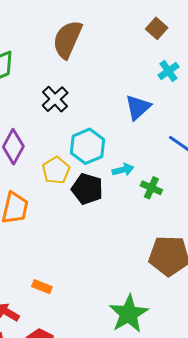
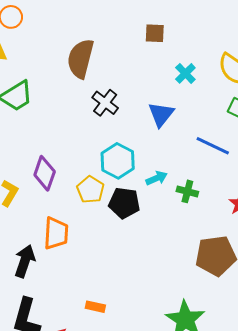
brown square: (157, 28) -> (155, 33), moved, turned -30
black cross: (55, 99) -> (105, 103), moved

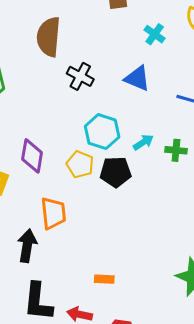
blue triangle: (161, 114) -> (137, 78), turned -36

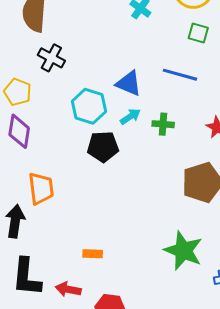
black cross: (80, 76) -> (51, 58), moved
blue triangle: (137, 78) -> (129, 83), moved
yellow pentagon: (80, 164) -> (18, 92), moved

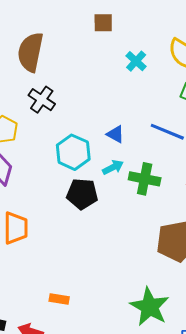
blue triangle: (129, 83) -> (115, 134), size x0.7
green cross: (163, 124) -> (145, 179), size x1.4

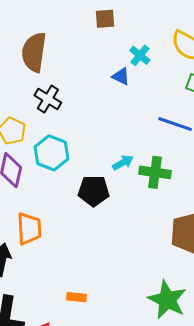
blue triangle: (115, 134) -> (121, 76), moved
cyan hexagon: (73, 152) -> (51, 153), moved

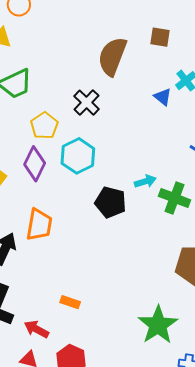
brown semicircle: (34, 52) -> (112, 56), moved

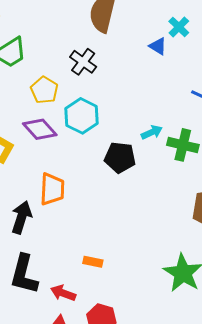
purple diamond: (35, 164) -> (40, 129), turned -60

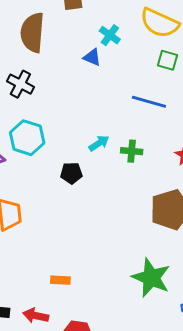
green cross: (183, 145) -> (132, 151), size x0.7
black pentagon: (120, 158) -> (71, 173), size x0.7

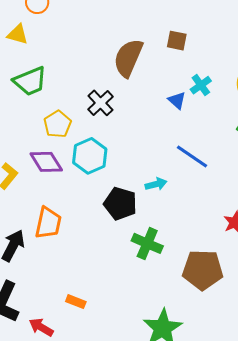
blue line: (149, 102) -> (192, 157), moved
green cross: (132, 151) -> (147, 243), moved, size x1.4
black pentagon: (71, 173) -> (120, 204), size x1.5

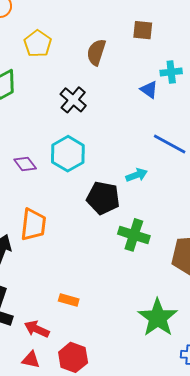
brown semicircle: (128, 58) -> (96, 52), size x0.7
cyan cross: (201, 85) -> (171, 72), turned 35
yellow pentagon: (57, 124) -> (38, 44), moved
purple diamond: (46, 162) -> (25, 164), size x0.7

